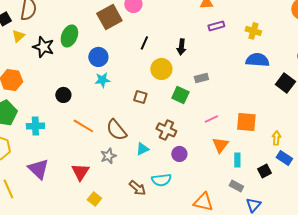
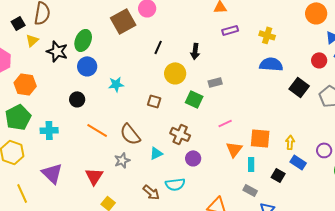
blue circle: (98, 57) -> (87, 66), moved
orange square: (246, 122) -> (260, 138), moved
black square: (264, 171) -> (278, 175), turned -32

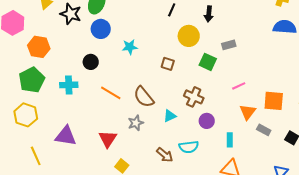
cyan cross: (49, 130) -> (69, 85), moved
cyan rectangle: (251, 164) -> (230, 140), moved
purple triangle: (52, 173) -> (66, 136), turned -35
gray rectangle: (250, 190) -> (264, 130), moved

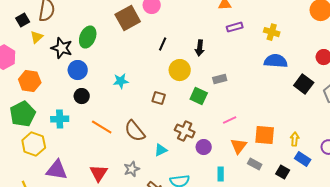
blue circle: (101, 29) -> (78, 70), moved
yellow hexagon: (26, 115) -> (34, 144), moved
purple circle: (207, 121) -> (204, 147), moved
gray star: (136, 123) -> (132, 169), moved

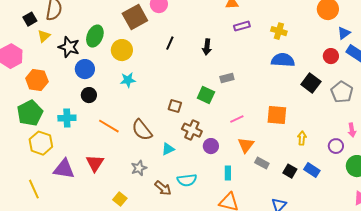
yellow circle: (180, 70) -> (122, 50), moved
brown square: (159, 98) -> (175, 106), moved
orange square: (265, 135) -> (277, 115), moved
blue rectangle: (303, 159) -> (312, 170), moved
red triangle: (99, 173) -> (95, 163), moved

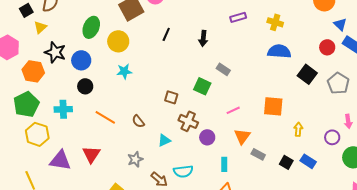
blue triangle: (344, 33) -> (340, 24), turned -40
black star: (69, 47) -> (55, 52), moved
gray rectangle: (227, 78) -> (223, 69), turned 48
brown semicircle: (142, 130) -> (138, 121), size x0.6

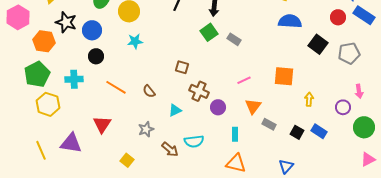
gray pentagon: (338, 83) -> (349, 53), turned 30
green square: (202, 86) -> (209, 32), moved, turned 30
purple triangle: (60, 160) -> (71, 143), moved

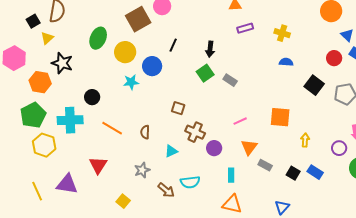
blue semicircle: (290, 21) -> (286, 62), size x0.6
blue circle: (92, 30) -> (152, 66), moved
cyan cross: (74, 79) -> (70, 120), size x1.4
brown semicircle: (149, 91) -> (145, 132), turned 40

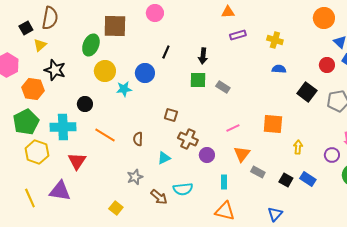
brown square: (138, 19) -> (115, 26), moved, turned 30
yellow circle: (125, 52) -> (105, 71), moved
green square: (205, 73) -> (198, 80), turned 36
red triangle: (98, 165) -> (77, 161), moved

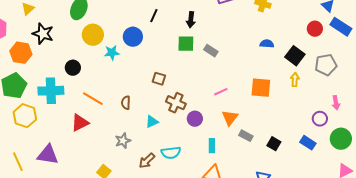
blue semicircle: (279, 69) -> (267, 44), moved
yellow arrow: (298, 147) -> (295, 80), moved
red triangle: (77, 161) -> (80, 123), moved, turned 30
blue rectangle: (308, 179) -> (308, 143), moved
brown arrow: (159, 197) -> (147, 161), turned 96

